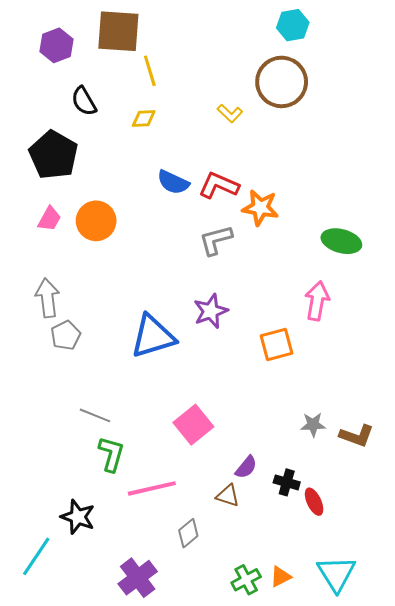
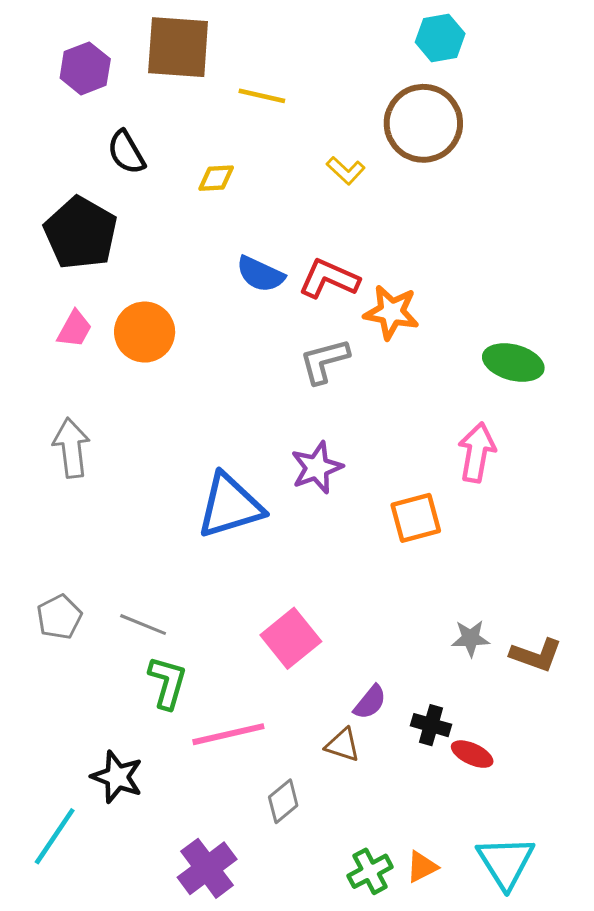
yellow line: (150, 71) -> (262, 96), moved, turned -60
gray pentagon: (66, 335) -> (59, 617), moved
red ellipse: (314, 502) -> (472, 754), turned -40

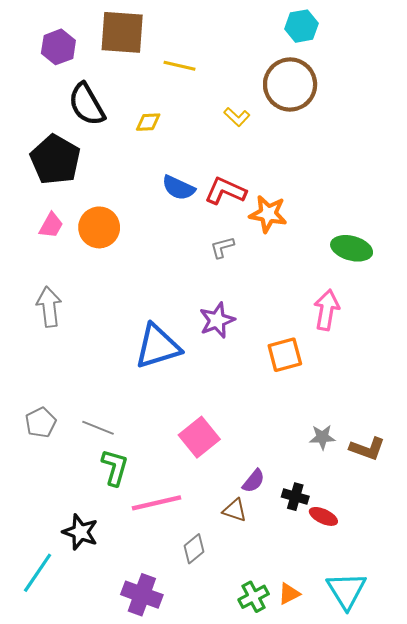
black semicircle: (126, 152) -> (87, 104), size x1.4
gray L-shape: (324, 361) -> (222, 247), size x0.7
purple cross: (207, 868) -> (142, 595), turned -33

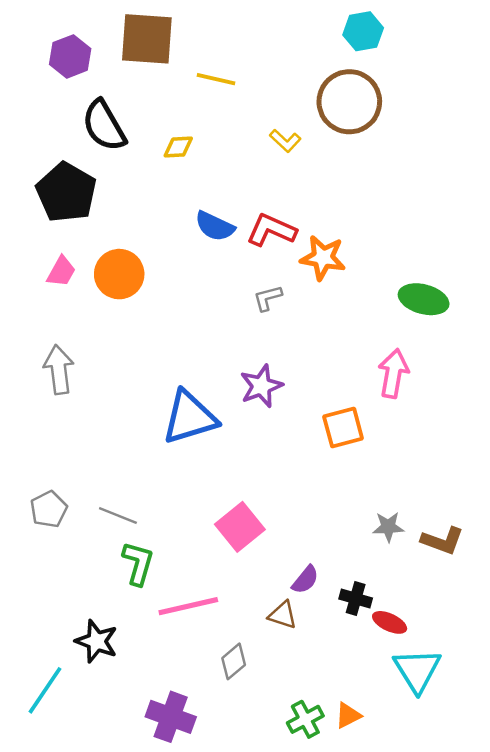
cyan triangle: (346, 591) -> (417, 670), moved

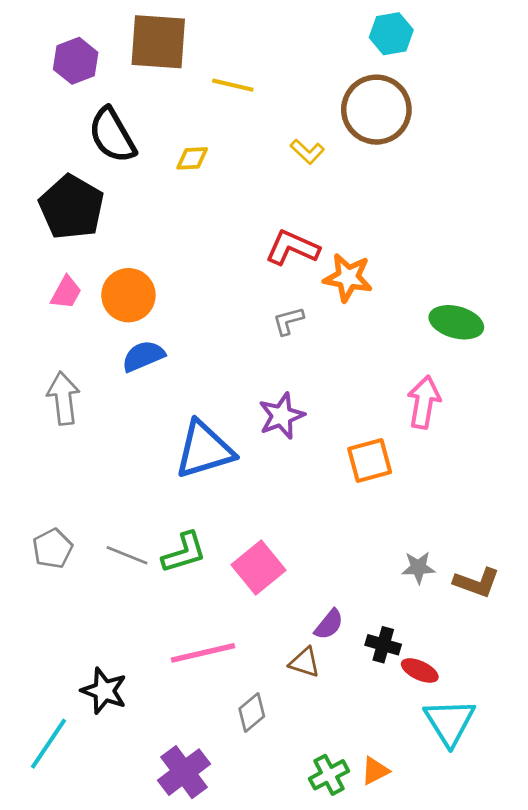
blue semicircle: (215, 226) -> (143, 356), moved, turned 132
green L-shape: (138, 563) -> (184, 553), moved, turned 57
purple cross: (171, 717) -> (184, 772), turned 33

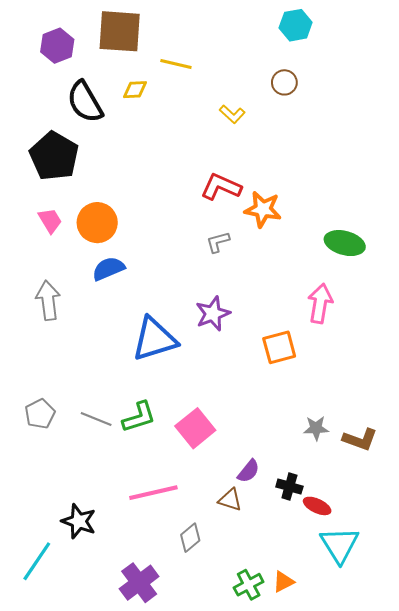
brown circle: (376, 110) -> (284, 82), size x0.5
yellow diamond: (192, 158) -> (135, 90), moved
pink trapezoid: (66, 292) -> (50, 221), turned -60

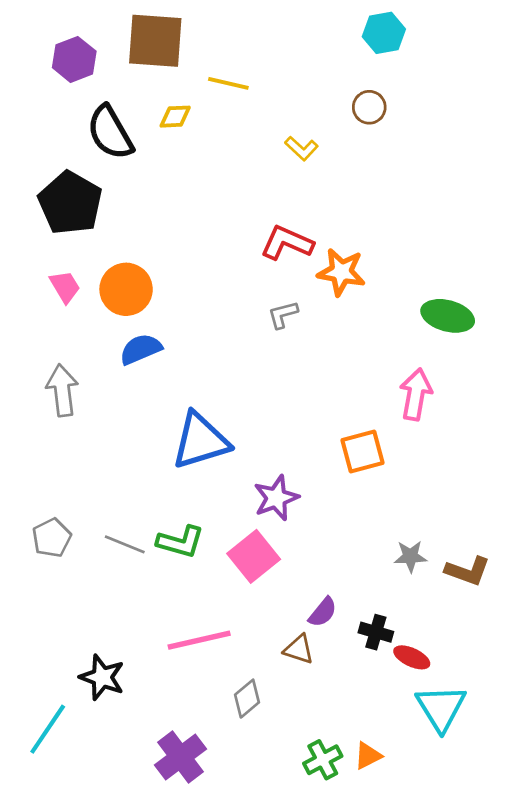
purple star: (213, 314) -> (276, 498), moved
green L-shape: (139, 417) -> (181, 542), turned 33

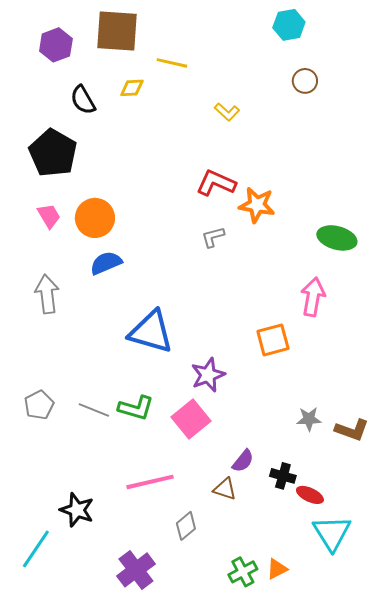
brown circle: (369, 107) -> (305, 81), moved
black semicircle: (110, 133) -> (83, 100), size x0.7
blue triangle: (200, 441) -> (151, 332), turned 33

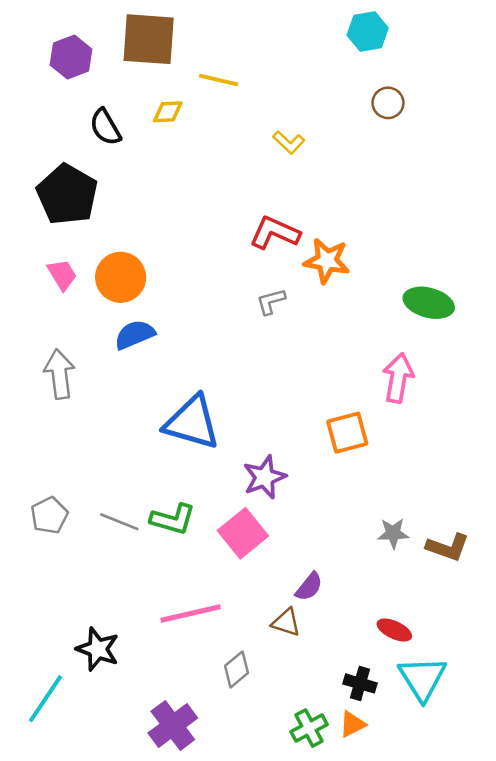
black cross: (283, 476) -> (360, 683), moved

